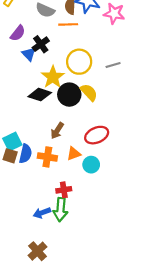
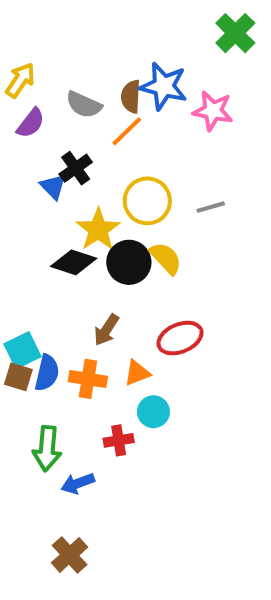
orange line: (68, 24) -> (127, 131), turned -42
purple semicircle: (18, 33) -> (31, 123), moved
cyan circle: (91, 165) -> (153, 412), moved
green arrow: (61, 210) -> (47, 449), moved

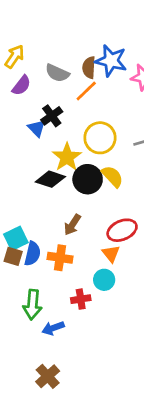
orange triangle: (137, 373) -> (111, 254), moved, turned -48

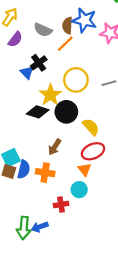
yellow semicircle: (112, 176) -> (91, 127), moved
green arrow: (32, 305) -> (24, 228), moved

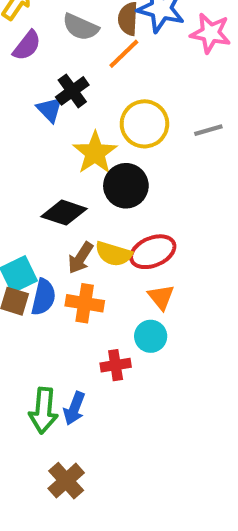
black diamond: (38, 112) -> (64, 213), moved
yellow semicircle: (91, 127) -> (114, 254), moved, turned 150
brown arrow: (55, 147) -> (81, 258), moved
red ellipse: (93, 151) -> (153, 252), moved
blue arrow: (40, 227) -> (74, 408), turned -49

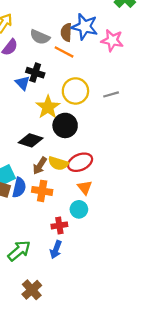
orange line: (124, 54) -> (64, 52), turned 72
black cross: (72, 91) -> (35, 73), turned -36
blue arrow: (74, 408) -> (56, 250), moved
green arrow: (43, 410) -> (19, 251), turned -135

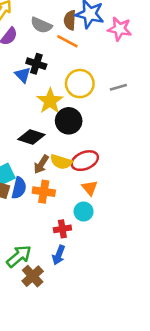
brown cross: (32, 290) -> (33, 276), moved

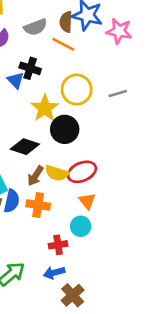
gray semicircle: (41, 25) -> (35, 27), turned -45
blue arrow: (59, 255) -> (54, 273), turned 54
brown cross: (33, 276) -> (73, 295), moved

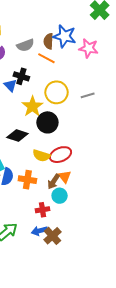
brown arrow: (35, 176) -> (53, 182), moved
brown cross: (73, 295) -> (52, 236), moved

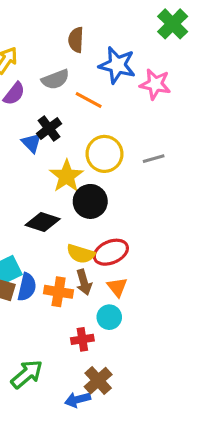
brown semicircle: (48, 41) -> (76, 40), moved
black cross: (21, 76) -> (49, 129), turned 35
brown arrow: (53, 182) -> (84, 282), moved, turned -49
blue arrow: (39, 231) -> (78, 400), moved

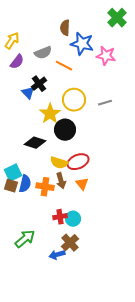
brown semicircle: (76, 40) -> (65, 28), moved
cyan circle: (109, 317) -> (73, 219), moved

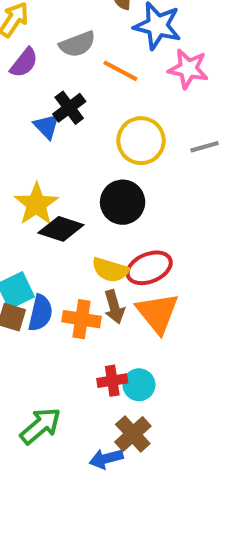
pink star: (106, 56) -> (188, 69), moved
yellow star: (50, 114) -> (36, 204), moved
orange triangle: (82, 184) -> (157, 313), size x1.6

